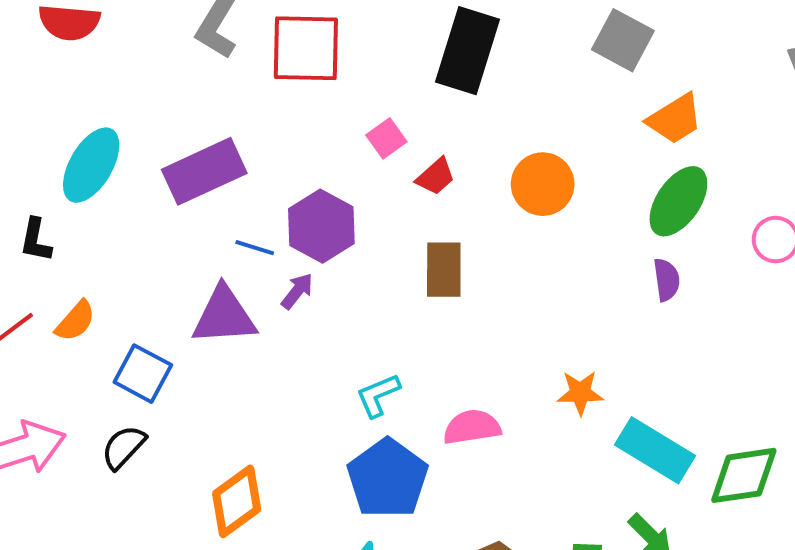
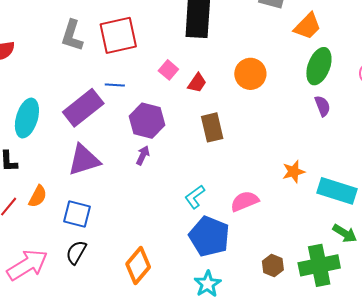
blue line: (255, 248) -> (115, 85), moved
purple triangle: (224, 316) -> (84, 160), moved

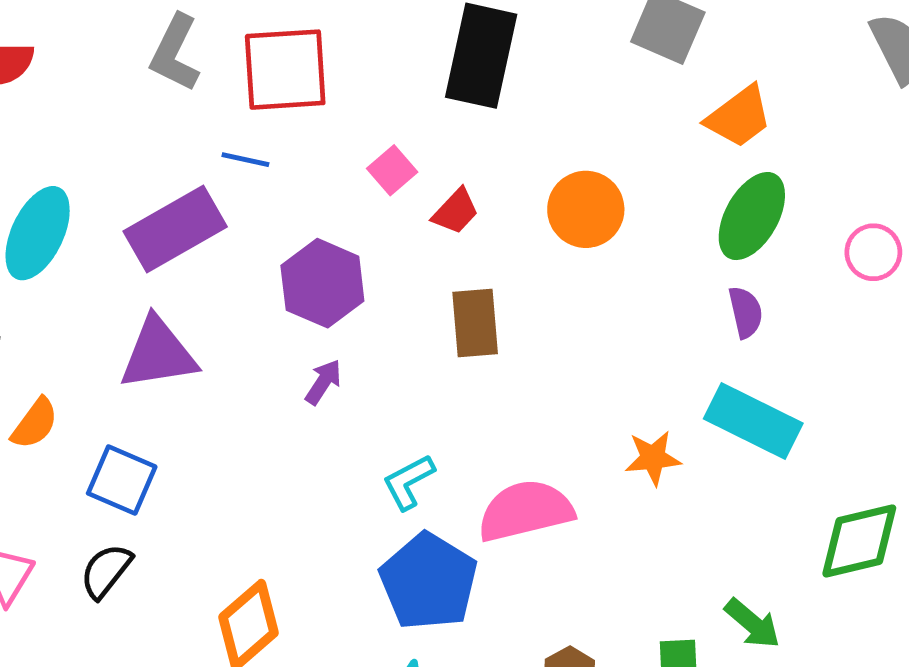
blue line: (115, 85) -> (245, 160), moved
purple arrow: (143, 155) -> (323, 382), moved
cyan rectangle: (337, 191) -> (753, 421), moved
pink semicircle: (245, 201) -> (525, 511), size x1.4

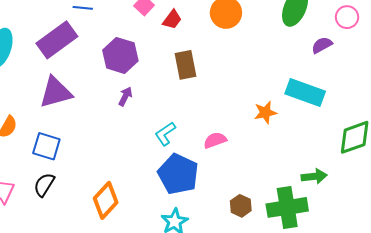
purple semicircle: (746, 312) -> (322, 45), moved, turned -100
pink semicircle: (525, 511) -> (215, 140), size x0.6
green arrow: (752, 623) -> (314, 176), turned -40

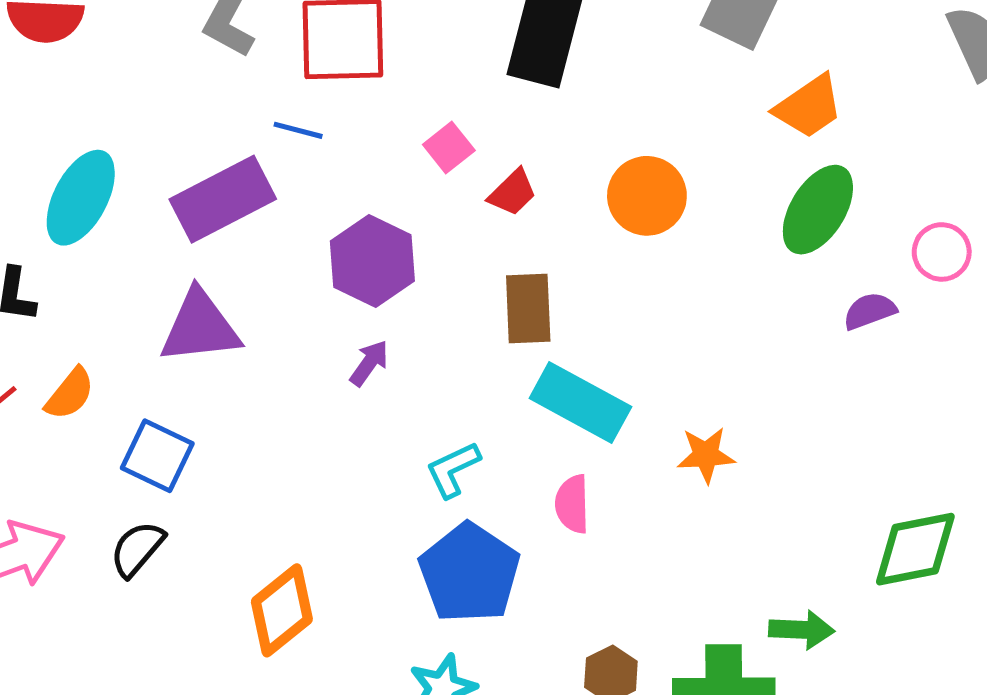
cyan rectangle: (305, 93) -> (580, 402), moved
pink semicircle: (215, 140) -> (572, 504), turned -80

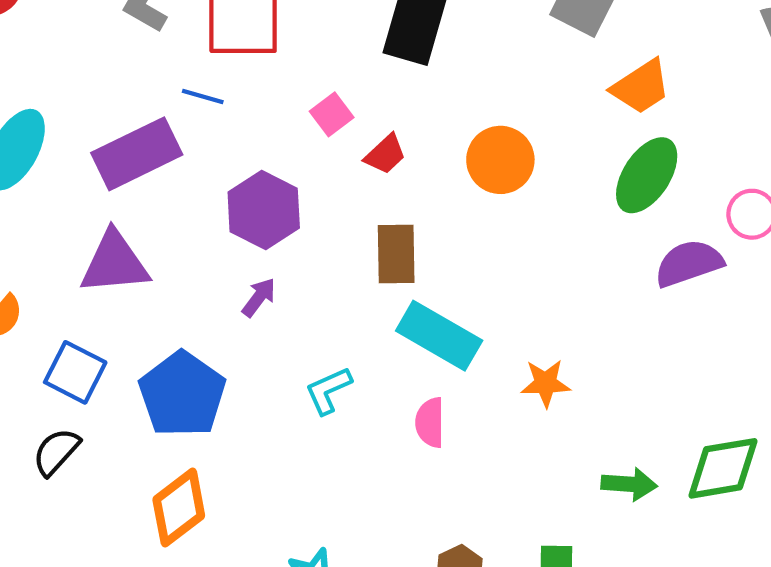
purple semicircle: (870, 311) -> (689, 263), size x1.5
blue pentagon: (469, 573) -> (182, 394), moved
green arrow: (802, 630) -> (629, 484), moved

